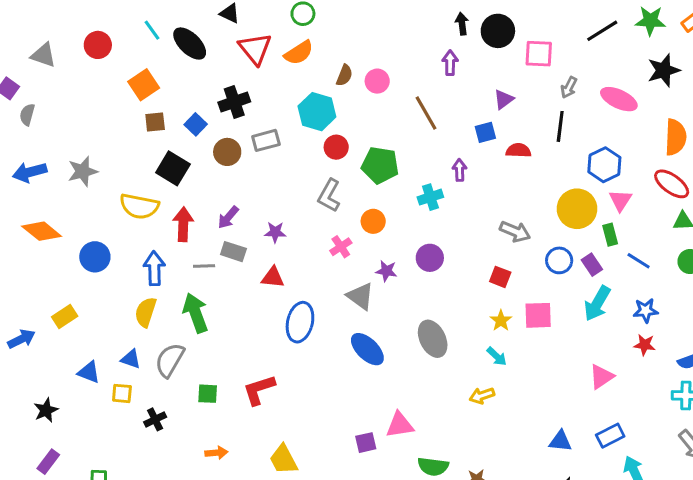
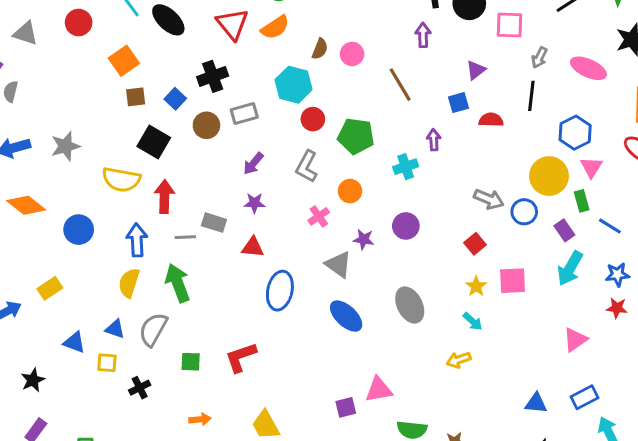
purple arrow: (228, 217) -> (253, 163), moved
blue circle: (559, 260) -> (524, 212), moved
red square: (500, 277) -> (475, 244), turned 30

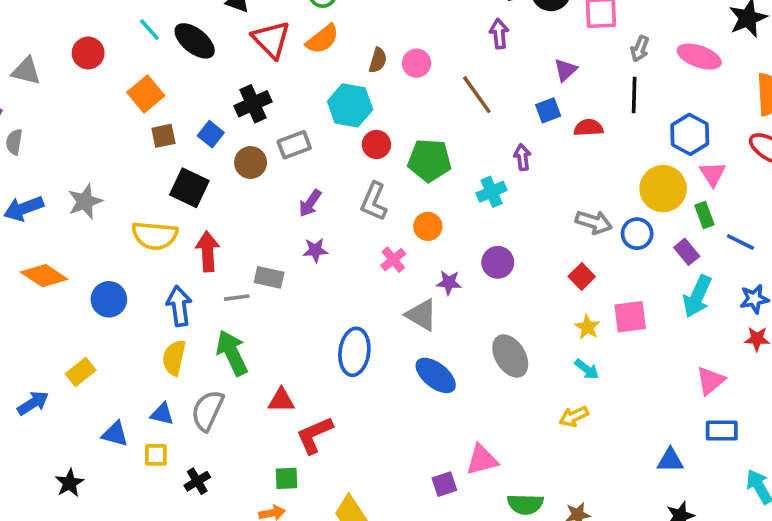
red triangle: (253, 247) -> (281, 400), moved
green square: (191, 362) -> (287, 478), moved
blue rectangle: (584, 397) -> (722, 431), moved, turned 32

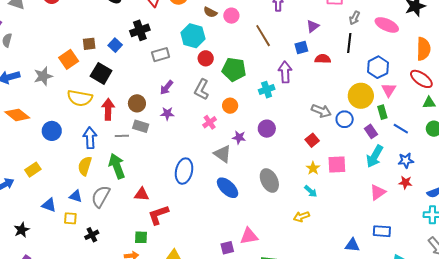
brown semicircle: (378, 60) -> (210, 12), turned 96
orange square: (146, 94) -> (69, 59), moved
purple arrow: (522, 157) -> (285, 72), size x1.5
brown circle: (251, 163) -> (137, 103), moved
pink triangle: (711, 381) -> (378, 192), moved

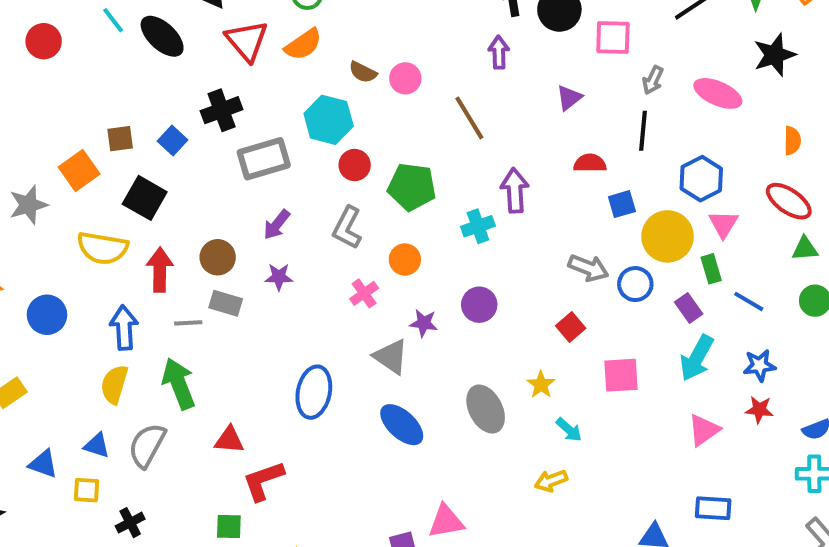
blue square: (301, 47) -> (622, 204), moved
orange semicircle: (423, 49) -> (792, 141), size x0.6
gray rectangle: (161, 55) -> (264, 159), size x1.4
yellow star: (313, 168) -> (541, 385), moved

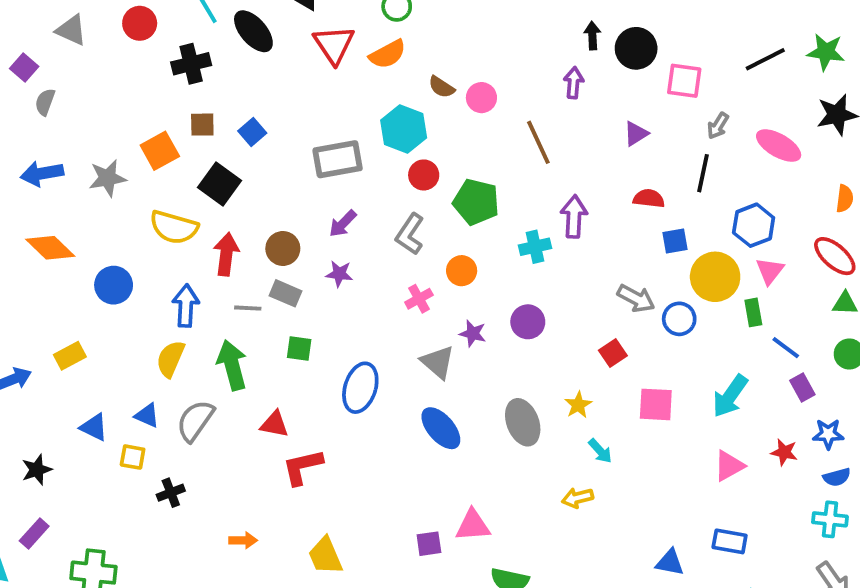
black cross: (222, 110) -> (191, 64), moved
purple rectangle: (689, 308) -> (802, 388), moved
blue star: (759, 365) -> (828, 434), moved
green square: (229, 526) -> (299, 348), moved

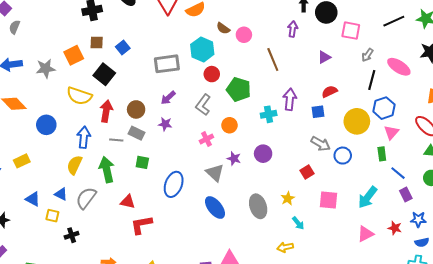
black line: (703, 173) -> (372, 80), moved
red semicircle: (649, 198) -> (330, 92), turned -35
blue square: (675, 241) -> (318, 112), moved
yellow circle: (715, 277) -> (357, 121), moved

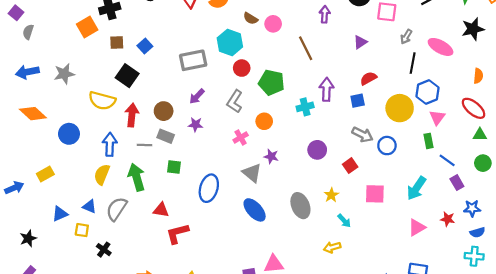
orange square: (74, 55) -> (87, 27), moved
purple circle: (263, 154) -> (317, 150), moved
blue triangle: (33, 199) -> (60, 214), turned -49
black cross: (72, 235) -> (104, 250), turned -32

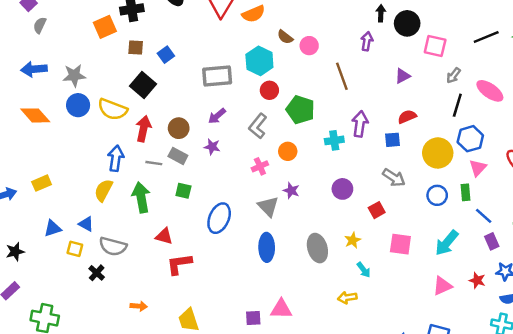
blue circle: (69, 134) -> (78, 105), moved
blue circle: (387, 146) -> (437, 195), moved
gray semicircle: (117, 209) -> (113, 246), moved, turned -115
blue ellipse: (255, 210) -> (267, 247), turned 35

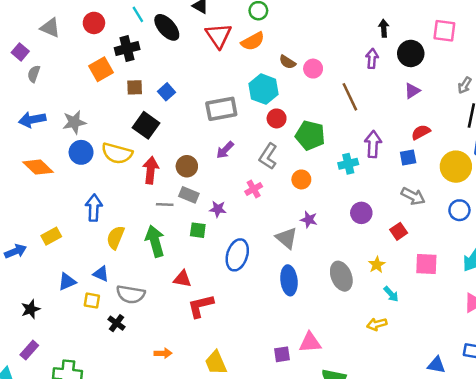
black circle: (407, 23) -> (411, 53), moved
pink square: (435, 46) -> (444, 31), moved
purple star: (212, 147) -> (218, 209), moved
blue arrow: (116, 158) -> (94, 208), moved
pink cross: (260, 166) -> (254, 189), moved

